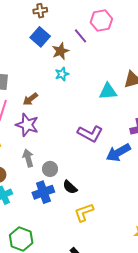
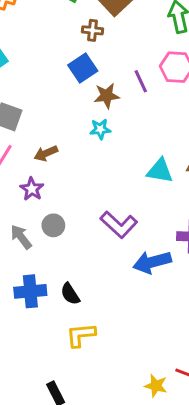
purple star: (27, 125) -> (32, 189), size x0.7
gray arrow: (28, 158) -> (21, 237), turned -36
gray circle: (50, 169) -> (53, 225), moved

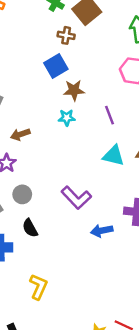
purple line: (141, 81) -> (109, 115), moved
blue arrow: (152, 262) -> (102, 231), size x0.7
black semicircle: (70, 294) -> (30, 228), moved
yellow L-shape: (81, 335) -> (38, 287), turned 115

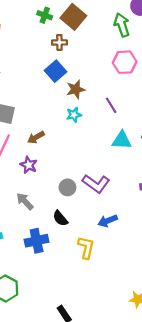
gray circle: (22, 194) -> (67, 187), moved
blue arrow: (102, 231) -> (108, 221), moved
yellow L-shape: (38, 287) -> (86, 248), moved

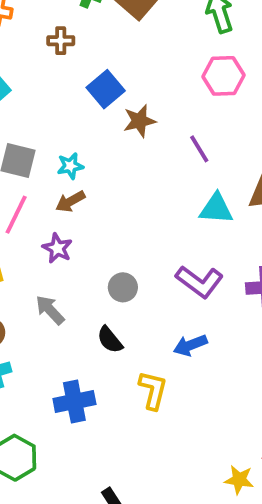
brown cross: (59, 42) -> (61, 41), moved
cyan star: (74, 115) -> (70, 166), moved
purple L-shape: (96, 184) -> (200, 282), moved
blue cross: (37, 241) -> (74, 401), moved

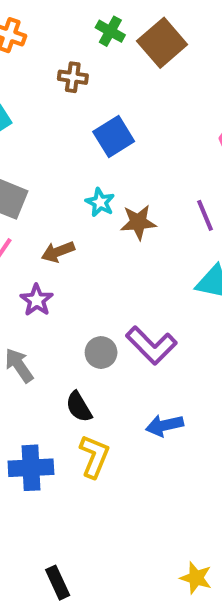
brown star: (139, 121) -> (138, 222), moved
cyan star: (70, 166) -> (100, 202), moved, turned 30
purple L-shape: (200, 282) -> (151, 345), moved
yellow L-shape: (153, 390) -> (94, 456), moved

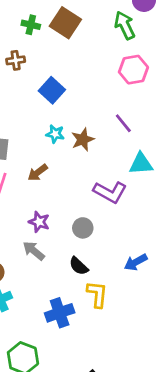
purple star: (37, 300) -> (39, 222), moved
purple L-shape: (151, 345) -> (110, 192), moved

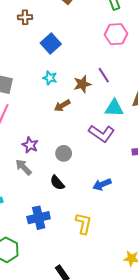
brown star: (83, 140) -> (82, 84), moved
brown arrow: (38, 173) -> (62, 106), moved
purple L-shape: (110, 192) -> (102, 133), moved
yellow L-shape: (97, 294) -> (84, 224), moved

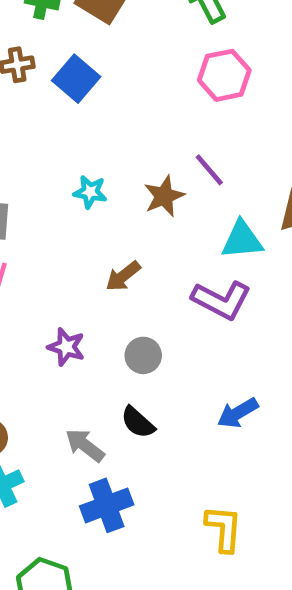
blue square: (51, 43) -> (76, 79), moved
brown arrow: (62, 106) -> (123, 276), moved
gray arrow: (23, 167) -> (85, 445), moved
yellow L-shape: (84, 224) -> (224, 529), moved

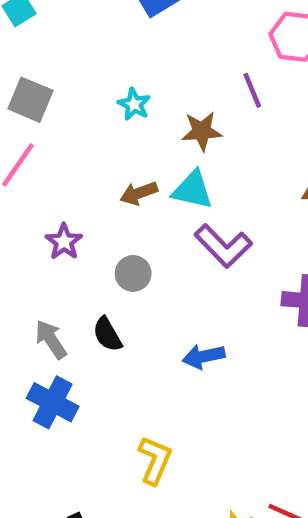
purple line: (209, 170) -> (252, 90), moved
cyan triangle: (242, 240) -> (193, 190), moved
blue cross: (107, 505) -> (53, 402), turned 30

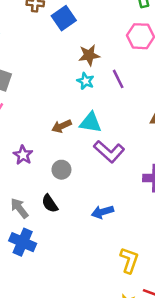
purple line: (252, 90) -> (118, 79), moved
cyan star: (134, 104) -> (86, 81), moved
brown star: (202, 131) -> (89, 55), moved
yellow L-shape: (155, 460) -> (129, 260), moved

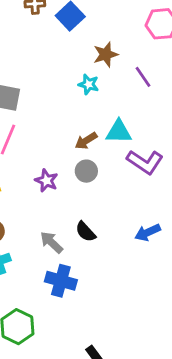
cyan star: (86, 81) -> (89, 84), moved
gray circle: (61, 170) -> (86, 171), moved

